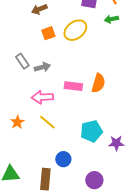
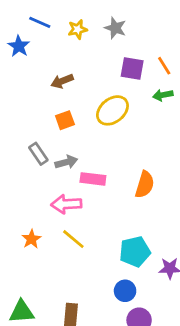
orange square: (48, 33) -> (65, 120), moved
pink rectangle: (73, 86) -> (93, 179), moved
blue circle: (63, 159) -> (125, 291), moved

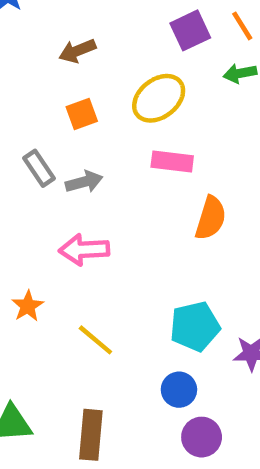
purple square: (132, 68) -> (190, 30), turned -35
pink rectangle: (93, 179) -> (172, 161), moved
yellow line: (73, 239) -> (95, 340), moved

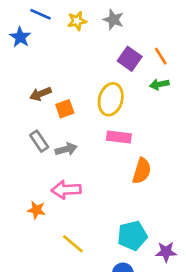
purple square: (190, 30) -> (130, 59), turned -30
brown arrow: (77, 51) -> (41, 94), moved
yellow ellipse: (159, 98) -> (111, 99), turned -36
orange star: (28, 306) -> (36, 210), moved, turned -30

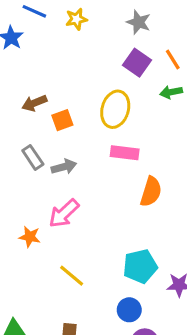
gray star: (113, 20) -> (139, 22), moved
pink arrow: (66, 190) -> (64, 213), turned -40

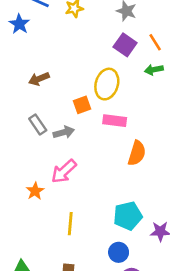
orange square: (62, 120) -> (82, 105), moved
orange star: (30, 237) -> (35, 191), turned 30
yellow line: (72, 276) -> (70, 224), turned 55

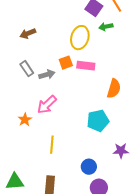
green arrow: (154, 70) -> (106, 27), moved
orange square: (82, 105) -> (66, 63), moved
orange semicircle: (137, 153) -> (114, 89), moved
cyan pentagon: (128, 216) -> (98, 121), moved

